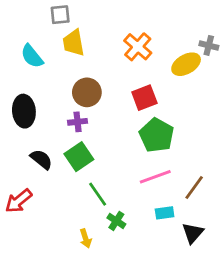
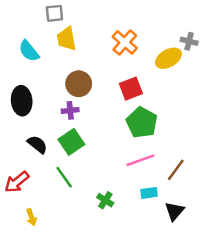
green line: (98, 194) -> (64, 177), moved
yellow arrow: (86, 238) -> (31, 217), moved

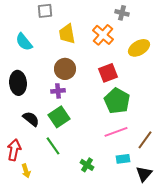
yellow trapezoid: (67, 39) -> (67, 34), moved
gray cross: (189, 41) -> (122, 13), moved
red arrow: (17, 182) -> (14, 150), turned 140
yellow arrow: (31, 217) -> (26, 171), moved

